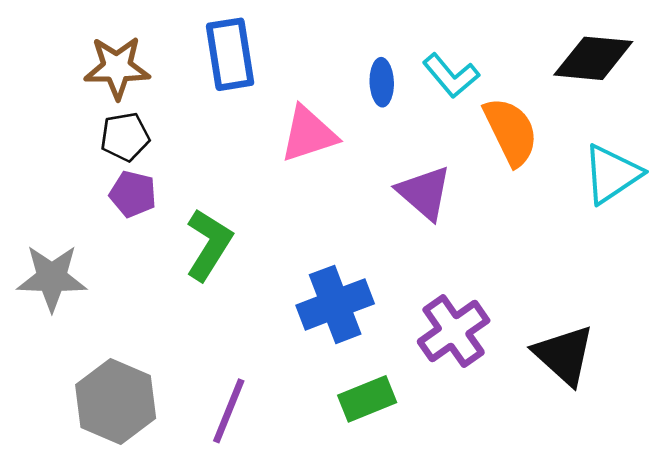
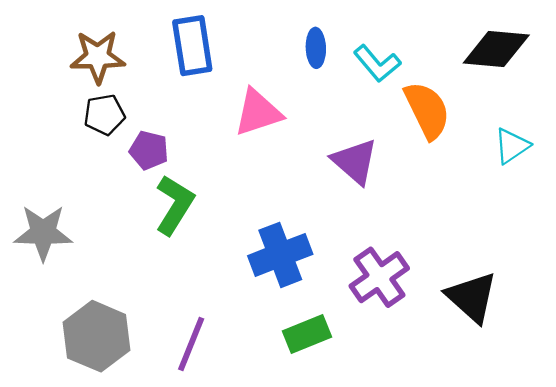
blue ellipse: (382, 82) -> (316, 48), moved
cyan triangle: (612, 174) -> (512, 146), size x0.7
purple pentagon: (133, 194) -> (149, 150), moved

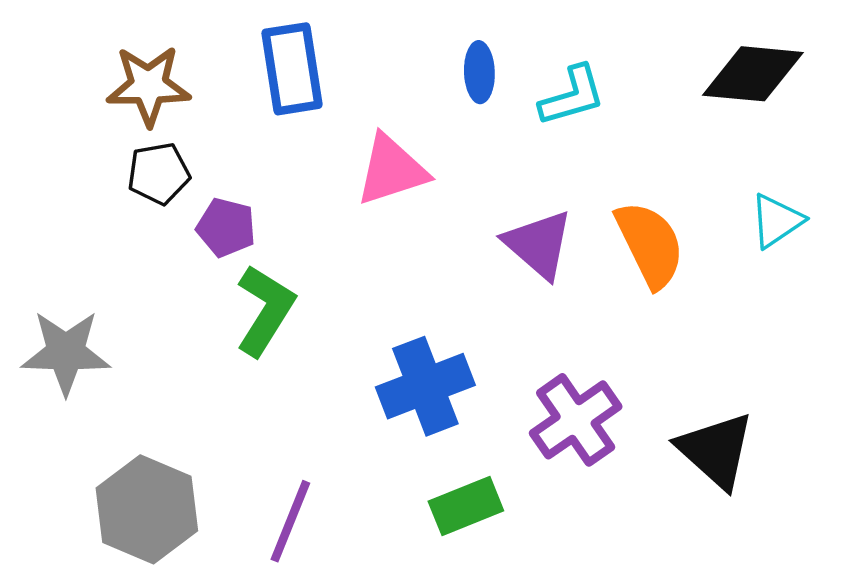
cyan L-shape: (377, 63) -> (572, 96), turned -66
orange semicircle: (427, 110) -> (650, 244), moved

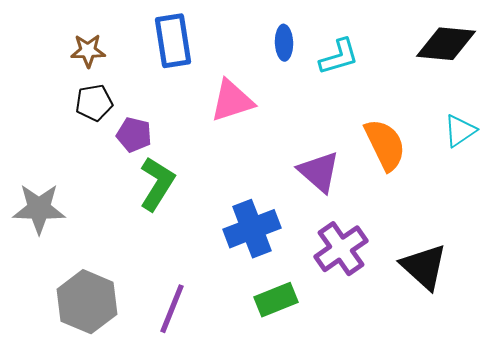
brown star: (149, 86) -> (88, 51), size x0.7
purple triangle: (538, 244) -> (319, 172), moved

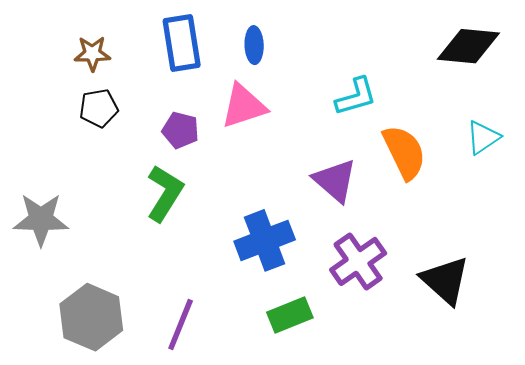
blue ellipse: (284, 43) -> (254, 45), moved
cyan L-shape: (339, 57) -> (356, 97), moved
purple pentagon: (134, 135) -> (181, 130), moved

